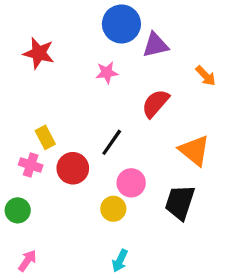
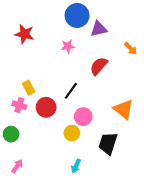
orange triangle: (194, 150) -> (123, 109), moved
black trapezoid: (180, 202) -> (108, 143), moved

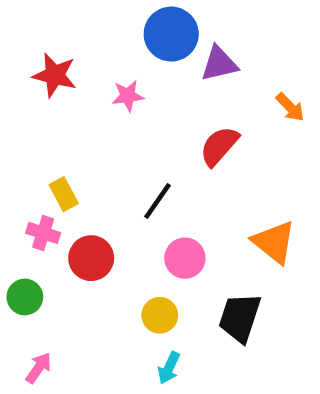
pink star: (68, 46) -> (128, 96), moved
red circle: (46, 107) -> (91, 258), moved
yellow circle: (72, 133) -> (160, 315), moved

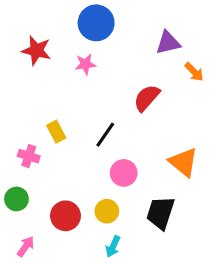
blue circle: (171, 34) -> (96, 23), moved
purple triangle: (219, 64) -> (168, 43), moved
yellow rectangle: (64, 194) -> (56, 132), moved
red circle: (91, 258) -> (65, 216), moved

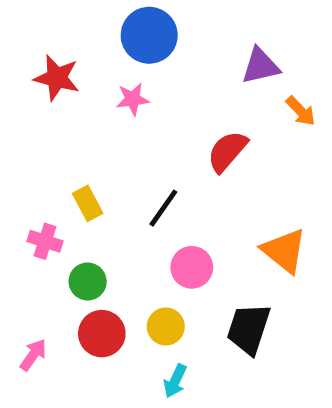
green circle: (16, 199) -> (88, 281), moved
pink arrow: (26, 246) -> (33, 355), moved

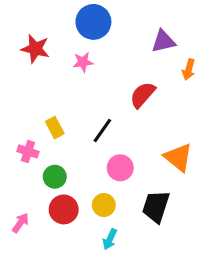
orange arrow: (301, 111) -> (189, 70), turned 60

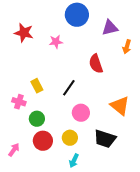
blue circle: (93, 22) -> (77, 15), moved
red semicircle: (143, 95) -> (96, 64), turned -60
black trapezoid: (156, 206) -> (105, 139), turned -90

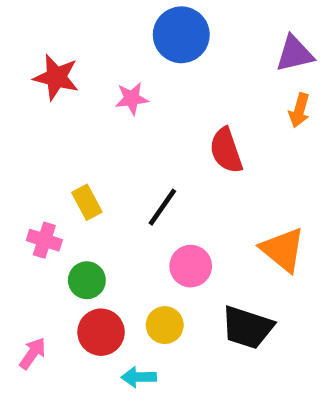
purple triangle: (110, 28) -> (295, 54), moved
cyan arrow: (74, 161) -> (139, 377), moved, turned 64

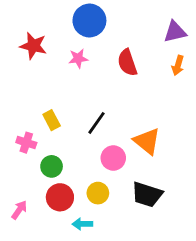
blue circle: (181, 35) -> (89, 21), moved
red semicircle: (226, 150) -> (127, 63), moved
orange triangle: (283, 250) -> (147, 141), moved

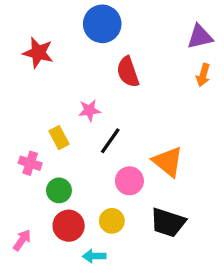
pink star: (78, 58) -> (89, 110), moved
red semicircle: (127, 63) -> (128, 72), moved

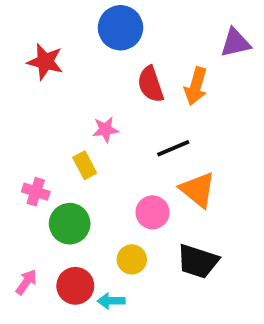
orange arrow: (203, 75) -> (196, 86), moved, size x1.4
yellow rectangle: (59, 138) -> (85, 165), moved
black line: (110, 141) -> (173, 148), moved, turned 32
green circle: (59, 190) -> (70, 224), size x1.4
red circle: (69, 226) -> (75, 286), moved

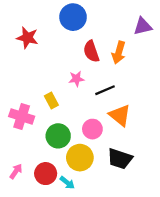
pink star: (105, 129) -> (76, 79), moved
pink cross: (36, 192) -> (22, 116), size x1.5
green circle: (70, 224) -> (58, 136), moved
yellow circle: (132, 259) -> (80, 158), size x1.5
cyan arrow: (111, 301) -> (67, 183), turned -140

